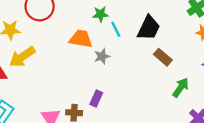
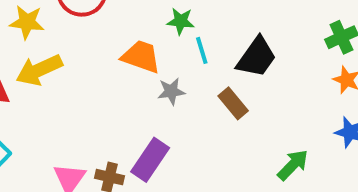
brown rectangle: (163, 57) -> (233, 103), moved
purple rectangle: (96, 99) -> (150, 160), size x1.5

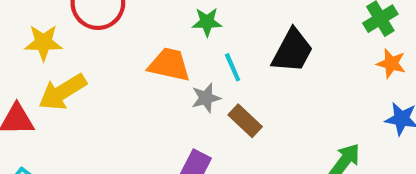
cyan line: (202, 50) -> (233, 67), moved
brown rectangle: (233, 103) -> (245, 121), moved

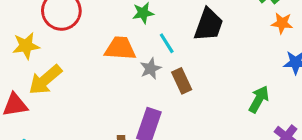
brown rectangle: (245, 121) -> (182, 81), turned 30

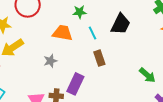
gray star: (151, 69) -> (50, 61), moved
green arrow: (259, 99) -> (147, 75), turned 96

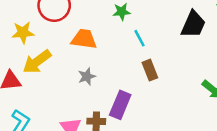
black trapezoid: (121, 24) -> (193, 24), moved
orange trapezoid: (62, 33) -> (84, 39), moved

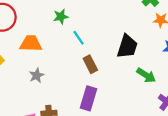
black trapezoid: (193, 24) -> (127, 46), moved
purple rectangle: (120, 105) -> (89, 98), moved

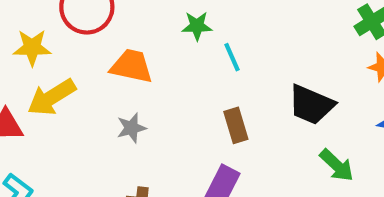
cyan line: (79, 38) -> (232, 57), moved
black trapezoid: (127, 46) -> (311, 105), turned 85

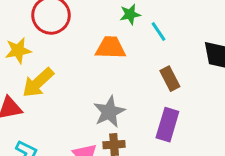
orange trapezoid: (132, 66) -> (111, 48), moved
gray star: (131, 128) -> (109, 112), moved, size x1.5

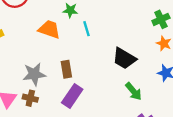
brown rectangle: (170, 79) -> (66, 69), moved

